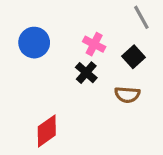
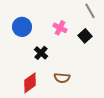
black cross: (86, 73) -> (41, 53), moved
brown semicircle: (127, 95) -> (62, 78), moved

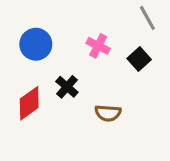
brown semicircle: (62, 78) -> (108, 113), moved
red diamond: (30, 83) -> (29, 103), moved

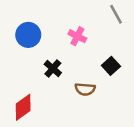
black square: (139, 59) -> (111, 66), moved
red diamond: (29, 103) -> (23, 107), moved

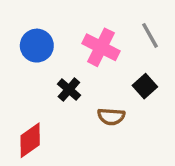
gray line: (116, 14) -> (150, 35), moved
pink cross: (77, 36) -> (101, 47), size x1.5

